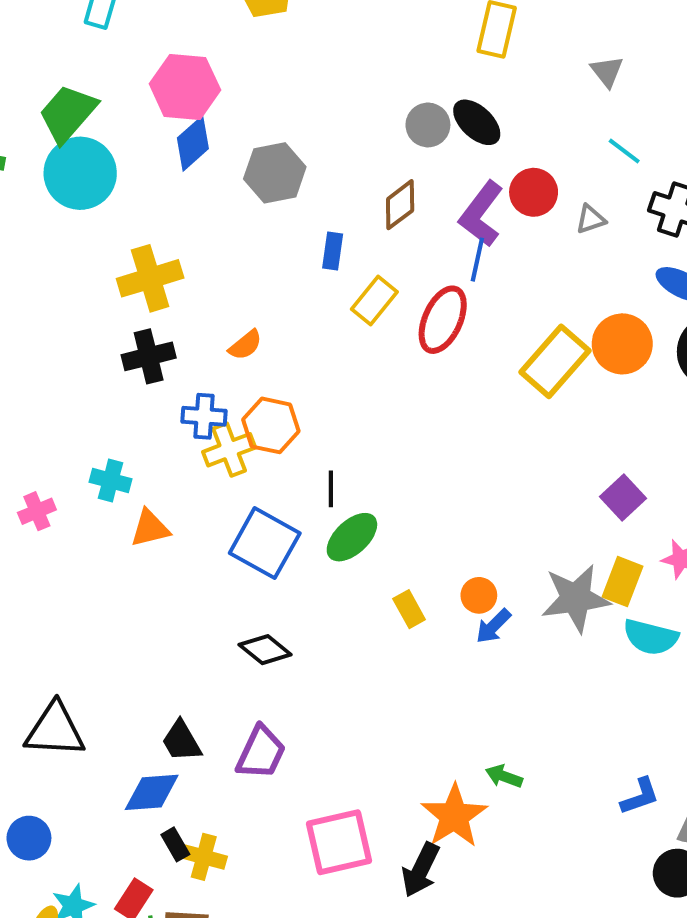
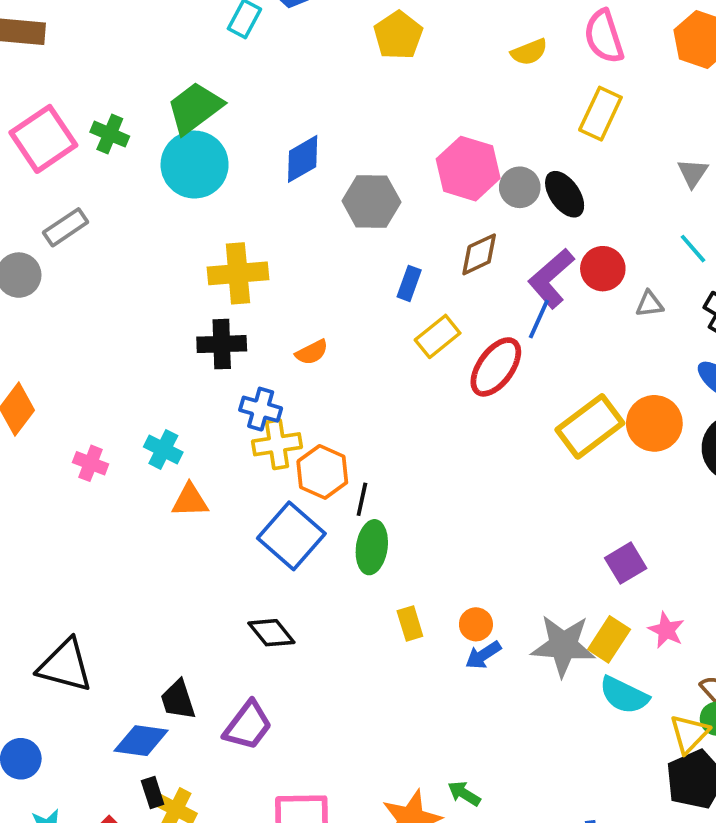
pink hexagon: (185, 87) -> (468, 169), moved
orange hexagon: (271, 425) -> (322, 472), moved
pink cross: (37, 511) -> (91, 463), turned 32
green ellipse: (352, 537) -> (372, 547), turned -51

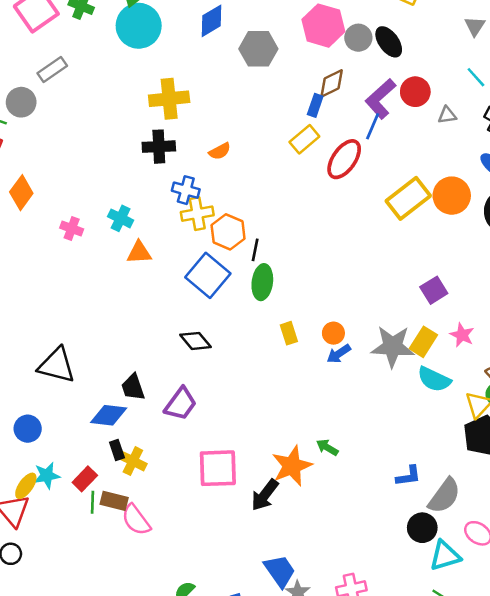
blue rectangle: (409, 283) -> (315, 105), moved

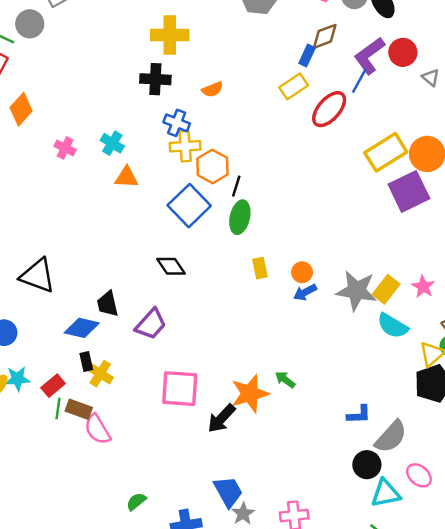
gray triangle: (447, 115) -> (431, 78), turned 42
purple square: (434, 290) -> (409, 191), moved, size x1.6

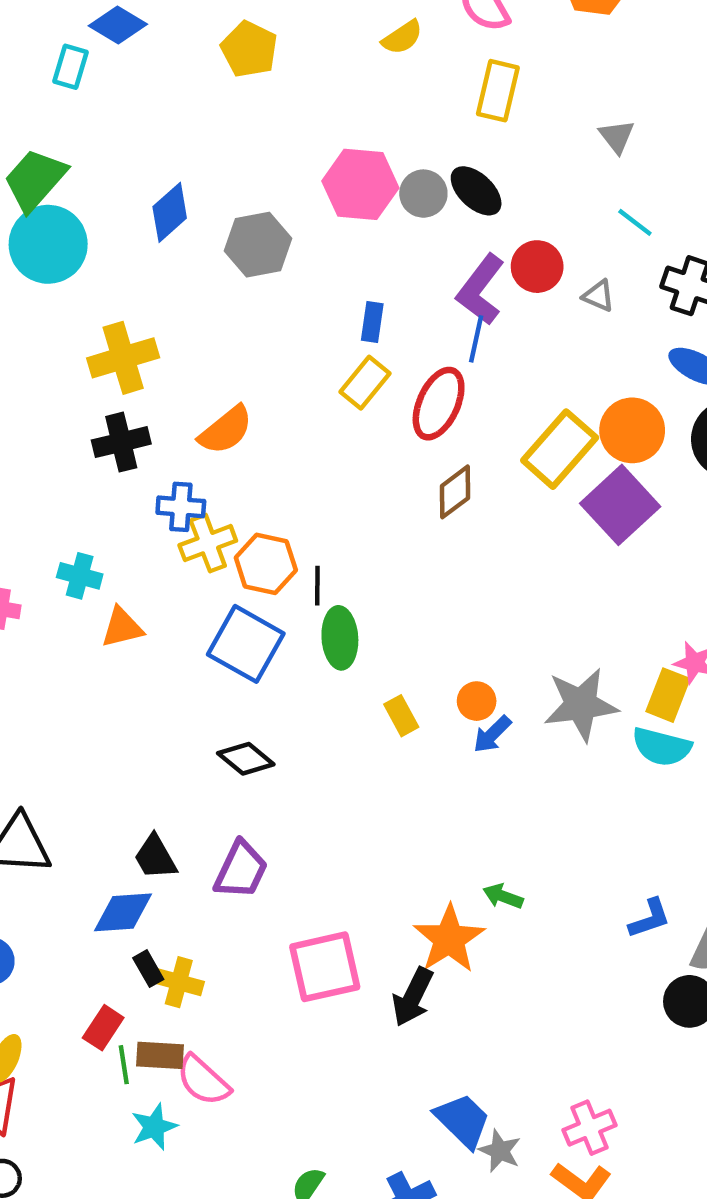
brown diamond: (325, 36) -> (455, 492), moved
orange semicircle: (212, 89) -> (226, 430), size x1.5
yellow rectangle: (386, 289) -> (668, 695), moved
cyan star: (18, 379) -> (154, 1127), moved

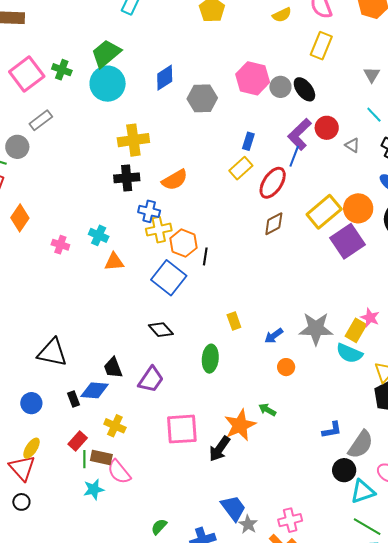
green ellipse: (340, 638) -> (210, 359), moved
orange circle: (477, 701) -> (286, 367), moved
black rectangle: (148, 969) -> (73, 399), moved

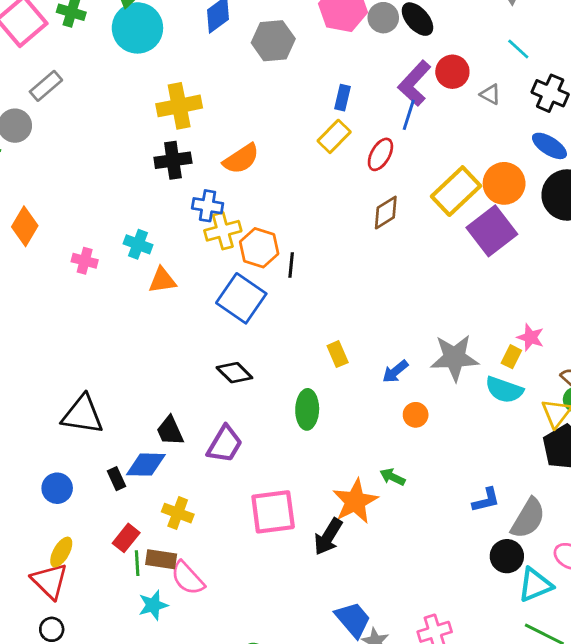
red ellipse: (273, 183) -> (380, 154), size x0.7
yellow rectangle: (356, 330) -> (511, 357), size x0.7

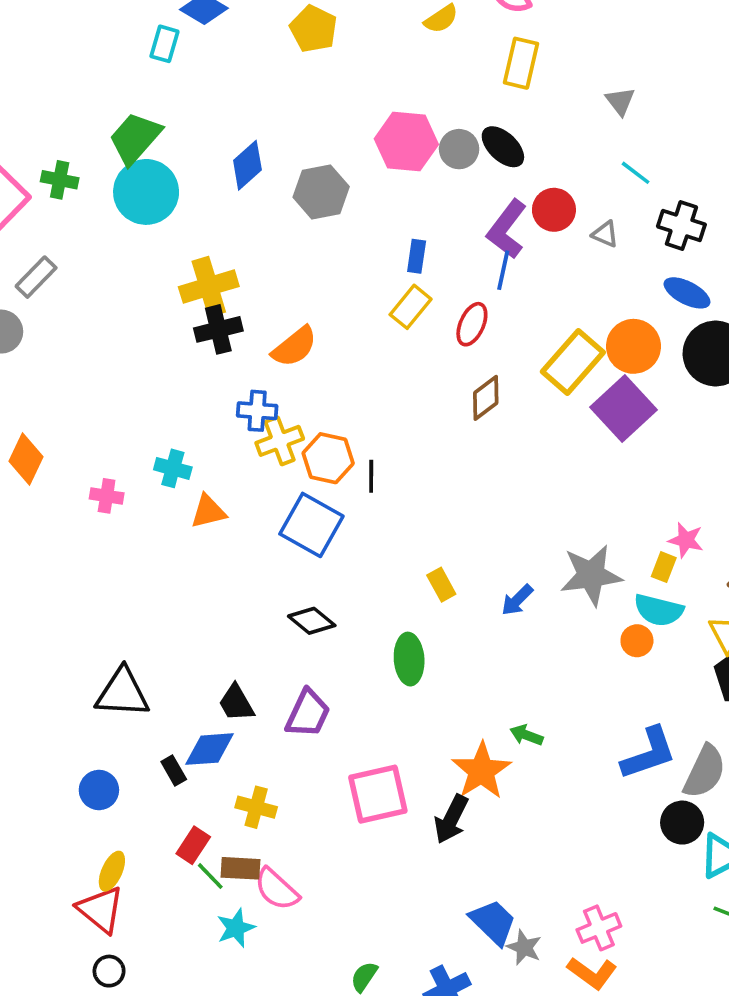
black cross: (173, 160) -> (218, 329), moved
orange circle: (416, 415) -> (637, 641), moved
blue L-shape: (486, 500) -> (649, 753), size x1.6
green line: (137, 563) -> (210, 876), turned -35

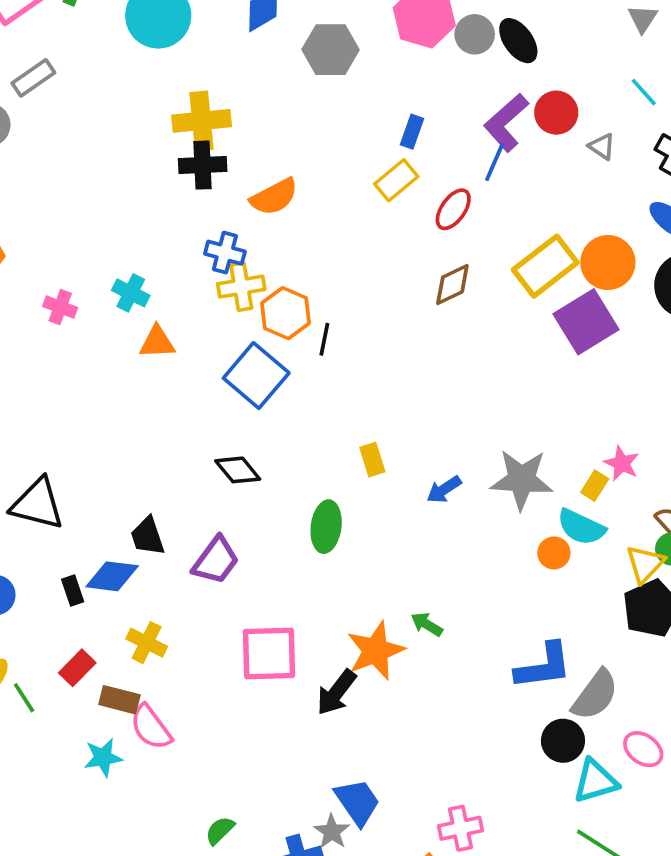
green line: (210, 876) -> (24, 698), moved
gray star: (524, 947) -> (332, 832), moved

